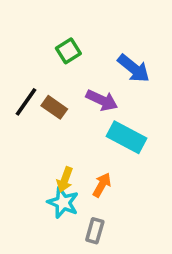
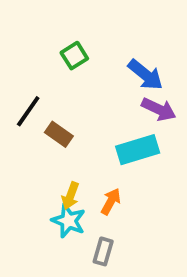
purple arrow: (102, 100) -> (159, 109), moved
brown rectangle: (54, 107) -> (59, 134), moved
cyan rectangle: (127, 137) -> (138, 150), turned -45

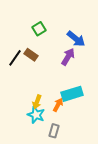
purple arrow: (159, 109) -> (68, 57), moved, turned -84
brown rectangle: (59, 134) -> (31, 55), moved
cyan rectangle: (138, 150) -> (72, 94), moved

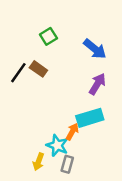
purple arrow: (68, 57) -> (97, 84), moved
yellow arrow: (37, 102) -> (38, 162), moved
cyan star: (36, 115) -> (57, 145), moved

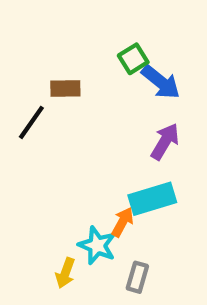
green square: (48, 36) -> (133, 59), moved
brown rectangle: (38, 69) -> (65, 88), moved, turned -36
gray rectangle: (67, 164) -> (137, 277), moved

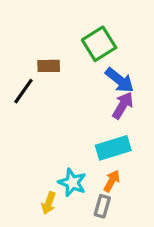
green square: (133, 59) -> (99, 44), size x1.5
blue arrow: (161, 82) -> (120, 80), moved
orange arrow: (123, 222) -> (112, 181), moved

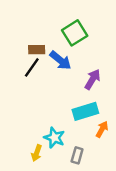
blue arrow: (120, 80) -> (60, 60), moved
black line: (23, 91) -> (32, 67), moved
orange arrow: (112, 181) -> (102, 129), moved

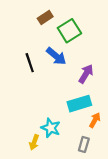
brown rectangle: (37, 50) -> (45, 17), moved, turned -32
black line: (32, 67) -> (30, 63), turned -54
gray rectangle: (77, 155) -> (84, 144), moved

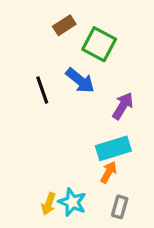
green square: (69, 31) -> (99, 44), turned -30
orange arrow: (95, 120) -> (109, 172), moved
cyan star: (51, 128) -> (72, 202), moved

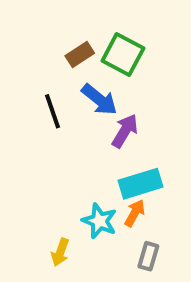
brown rectangle: (64, 25) -> (80, 54), moved
purple arrow: (123, 106) -> (125, 131), moved
cyan star: (72, 202) -> (99, 221), moved

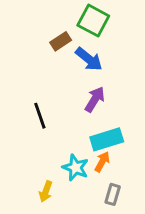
green square: (123, 54) -> (93, 21), moved
blue arrow: (99, 100) -> (89, 59), moved
black line: (52, 111) -> (40, 116), moved

